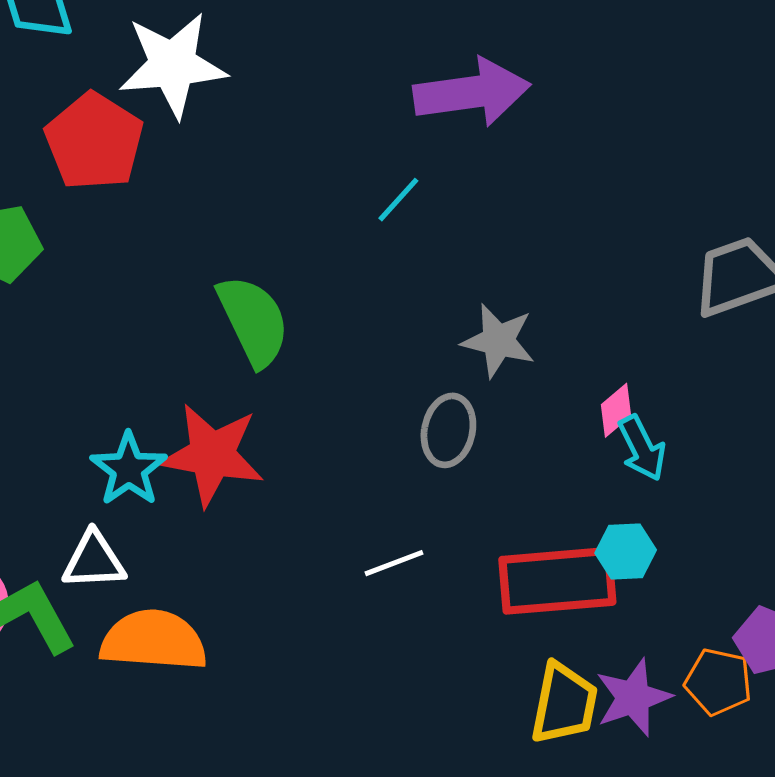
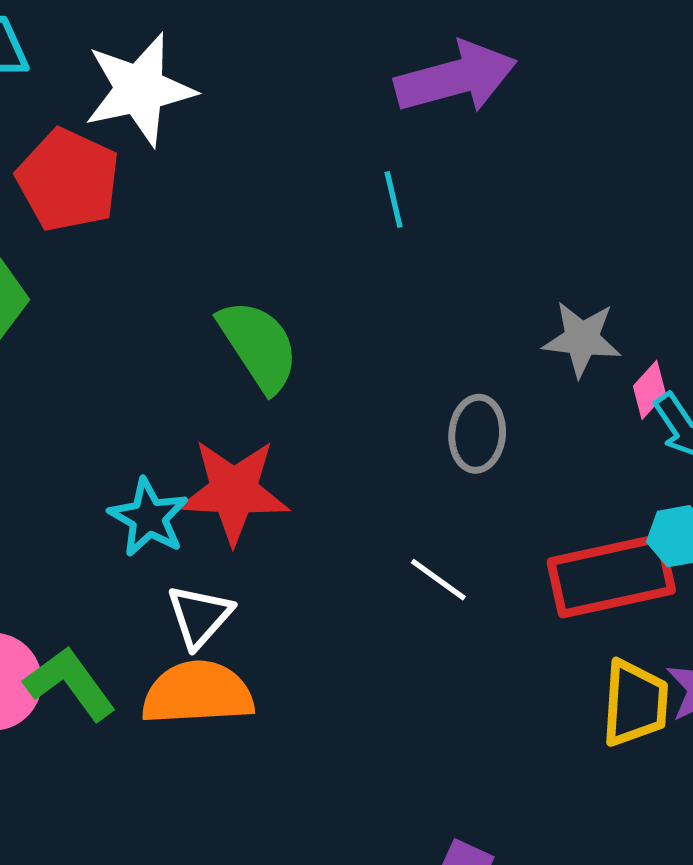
cyan line: (398, 200) -> (394, 199), turned -48
gray star: (498, 341) -> (582, 339), moved
white triangle: (94, 560) -> (200, 616), moved, turned -38
white line: (394, 563) -> (438, 580), turned 64

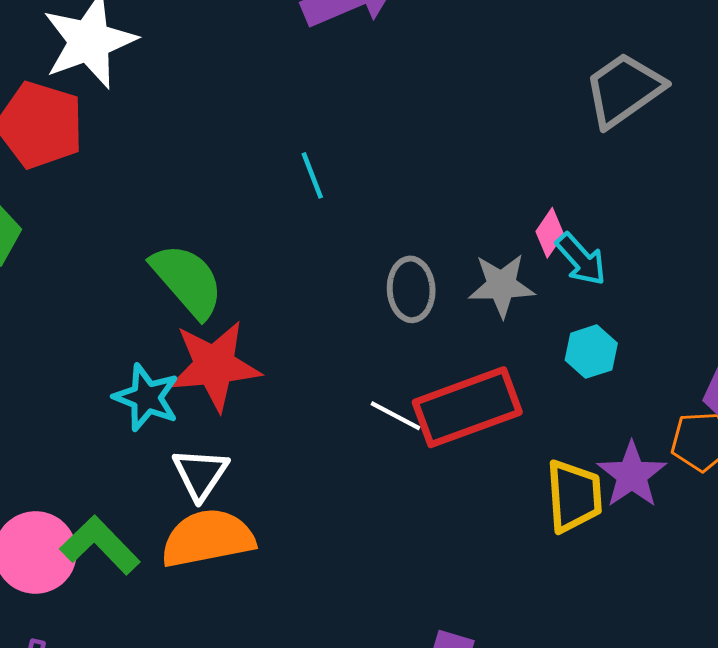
cyan line: (394, 199) -> (312, 175), moved
gray star: (582, 339) -> (501, 285), moved
green semicircle: (259, 346) -> (187, 280), moved
red rectangle: (611, 576) -> (467, 407), moved

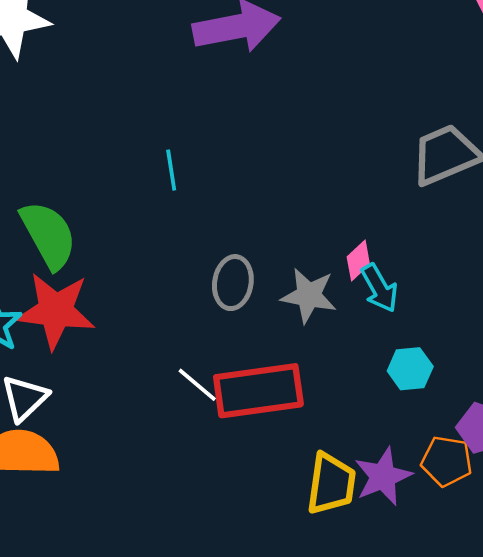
cyan hexagon: (591, 352) -> (410, 369), moved

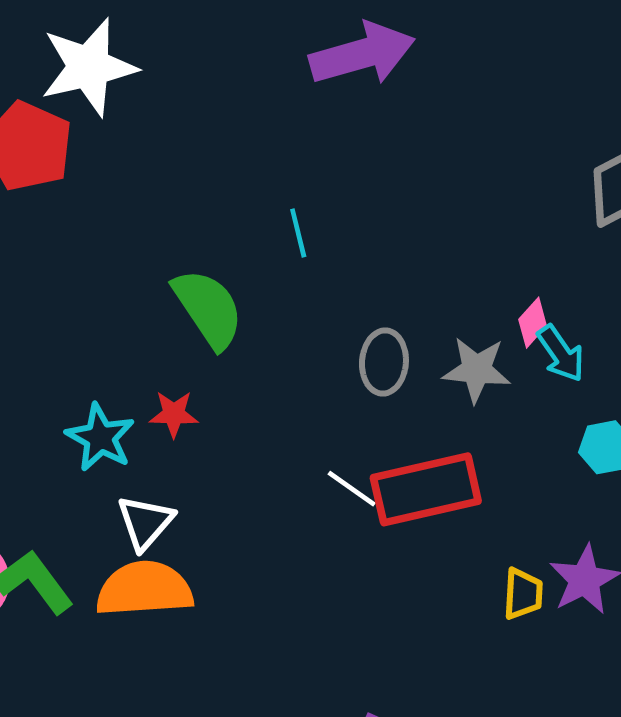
green semicircle: (48, 235) -> (208, 309), moved
red star: (56, 311) -> (174, 414), size x0.5
yellow trapezoid: (331, 484) -> (523, 594), size x0.7

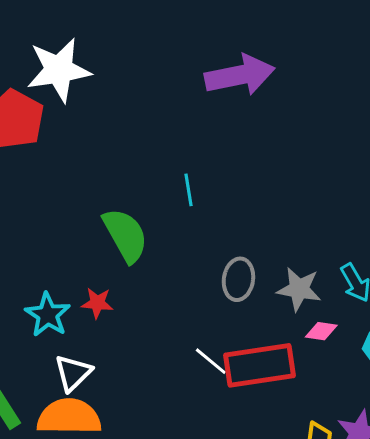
pink diamond: (533, 323) -> (321, 331), moved, turned 52

